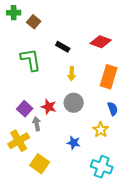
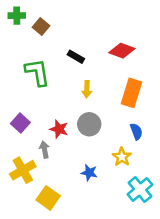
purple square: (25, 109) -> (20, 123), moved
cyan cross: (102, 167) -> (140, 189), moved, turned 30

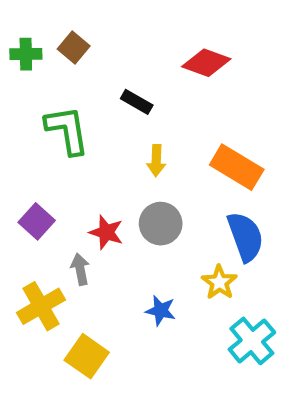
green cross: (17, 16) -> (26, 54), moved
red diamond: (122, 51) -> (206, 63), moved
orange rectangle: (131, 93) -> (237, 167), turned -76
blue semicircle: (136, 132) -> (245, 237), size x1.6

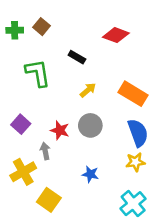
yellow arrow: (156, 161) -> (88, 90), turned -133
yellow star: (219, 282) -> (135, 162), moved, turned 30
cyan cross: (252, 341) -> (133, 204), moved

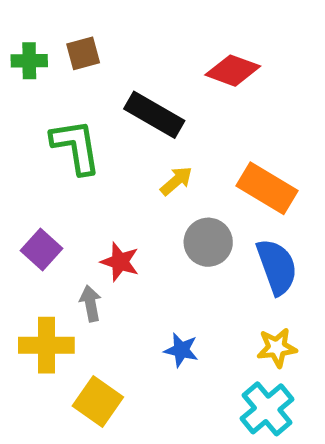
brown square: (42, 27) -> (83, 53), turned 35
black rectangle: (77, 57) -> (154, 115), size x1.6
gray circle: (90, 125) -> (208, 242), moved
yellow star: (135, 162) -> (277, 348), moved
yellow cross: (23, 172) -> (46, 345), turned 30

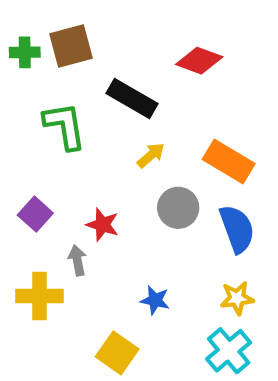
brown square: (83, 53) -> (71, 46), size x1.5
yellow square: (98, 402) -> (117, 353), moved

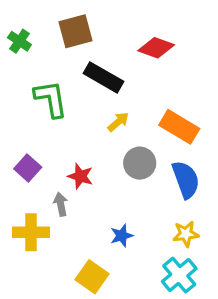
brown square: (71, 46) -> (75, 31), moved
green cross: (25, 52) -> (19, 41), turned 35
blue star: (155, 300) -> (122, 236), turned -30

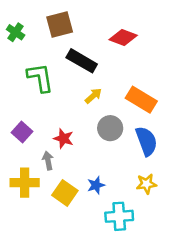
cyan cross: (179, 275) -> (119, 216), moved, turned 36
yellow square: (92, 277) -> (65, 193), moved

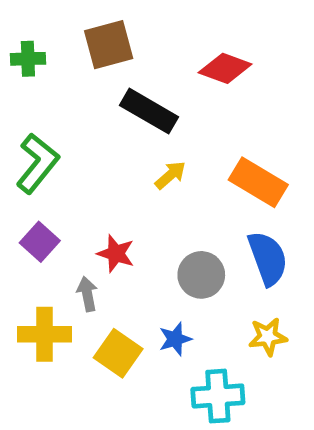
green cross: (16, 32) -> (28, 59), turned -36
green L-shape: (40, 78) -> (37, 163), moved, turned 48
gray circle: (110, 128) -> (201, 275), moved

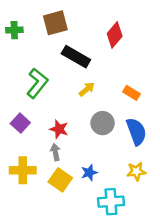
red diamond: (225, 68) -> (115, 35), turned -70
green L-shape: (37, 163) -> (37, 83), moved
orange rectangle: (258, 182) -> (132, 93), size x0.6
gray circle: (201, 275) -> (103, 123), moved
gray arrow: (87, 294) -> (55, 152), moved

